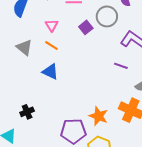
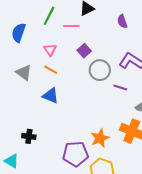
gray circle: (107, 16) -> (100, 70), moved
black cross: (27, 112) -> (29, 136), turned 32
orange star: (99, 116) -> (100, 138), turned 30

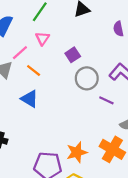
pink line: (71, 26) -> (20, 53), moved, turned -49
pink triangle: (50, 50) -> (42, 38), moved

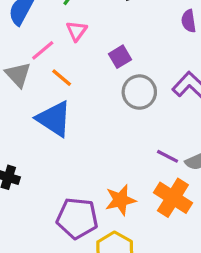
blue triangle: (29, 99) -> (54, 119), size x1.4
purple line: (106, 100) -> (167, 156), moved

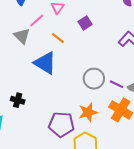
orange line: (62, 78) -> (58, 38), moved
gray circle: (139, 92) -> (94, 79), moved

